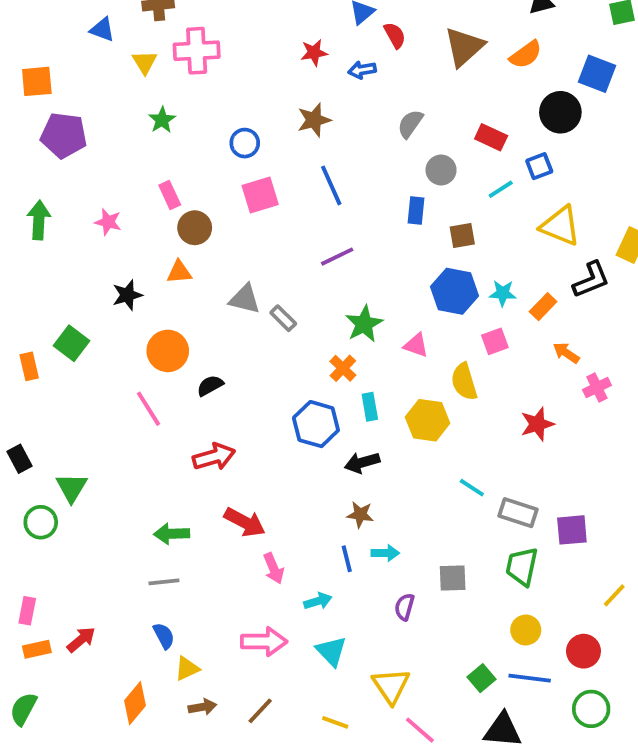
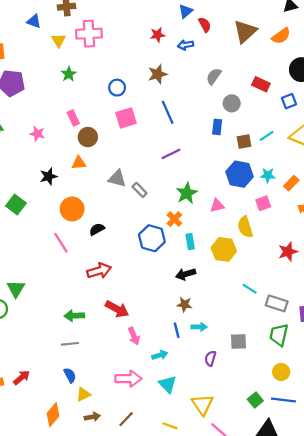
cyan line: (501, 189) -> (267, 136), moved
pink triangle: (416, 345) -> (217, 206), turned -32
blue hexagon: (316, 424) -> (152, 238), moved

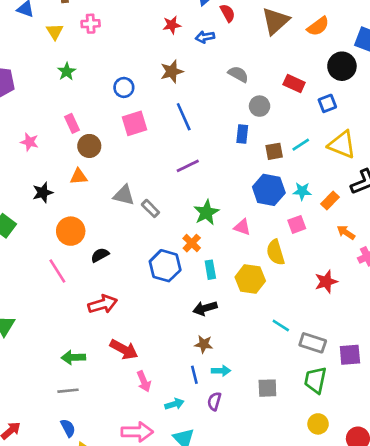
pink cross: (89, 34) -> (91, 24), size x0.6
gray semicircle: (214, 76) -> (238, 74), turned 84
pink triangle: (217, 206) -> (242, 227), turned 32
purple semicircle: (210, 358) -> (214, 401), moved

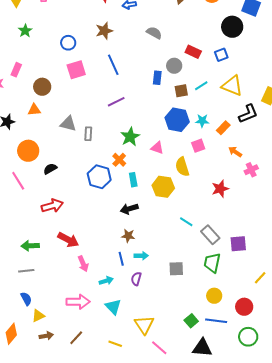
red rectangle: (294, 83) -> (193, 52), moved
gray circle: (260, 106) -> (174, 66), moved
pink rectangle: (72, 123) -> (16, 70), moved, turned 48
gray rectangle: (150, 208) -> (88, 134), turned 48
gray rectangle: (313, 343) -> (210, 235), turned 30

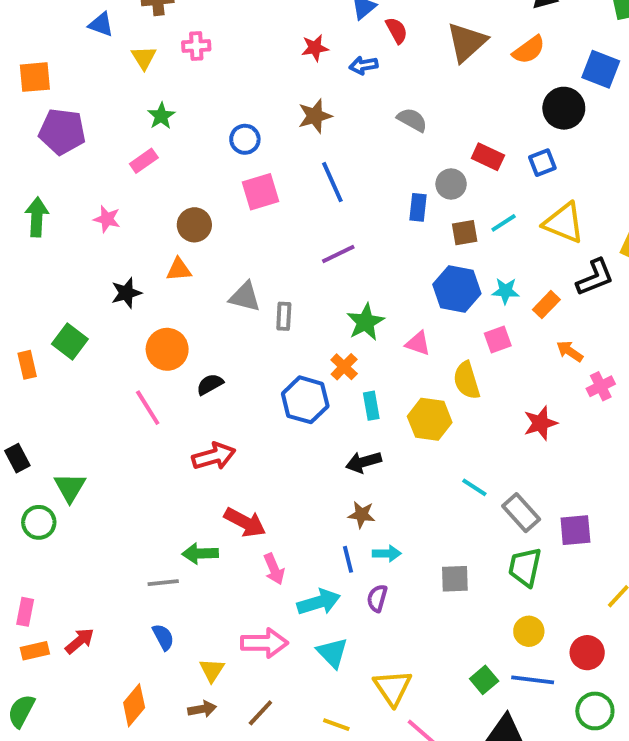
pink rectangle: (16, 70) -> (144, 161), moved, turned 32
green arrow: (30, 246) -> (200, 553), moved
cyan arrow: (106, 281) -> (319, 602), size x1.5
yellow triangle: (38, 316) -> (212, 670), moved, turned -32

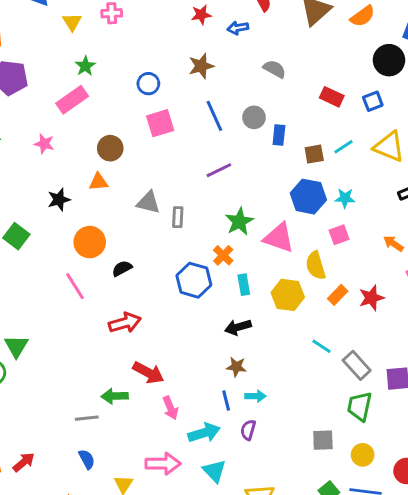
pink rectangle: (144, 161) -> (72, 100), size x1.5
gray circle: (451, 184) -> (254, 117), moved
orange rectangle: (546, 305) -> (338, 295), moved
pink triangle: (418, 343) -> (279, 238), size x1.6
gray square: (455, 579) -> (323, 440), moved

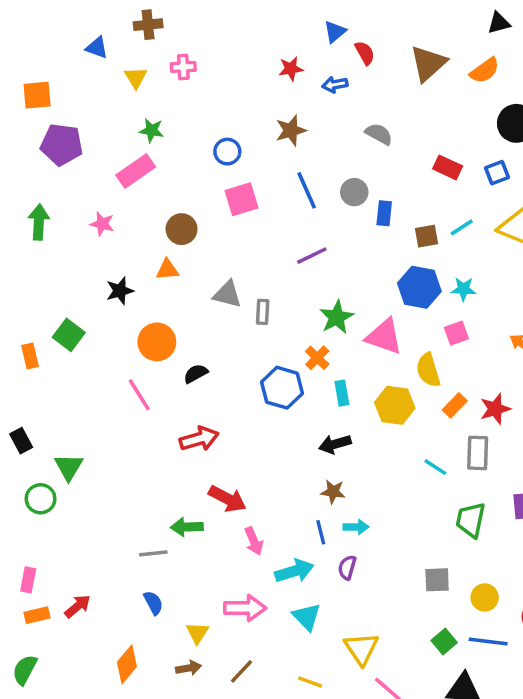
green star: (85, 66) -> (152, 130), turned -30
gray rectangle: (357, 365) -> (478, 453), moved, turned 44
green trapezoid: (360, 406) -> (471, 520), moved

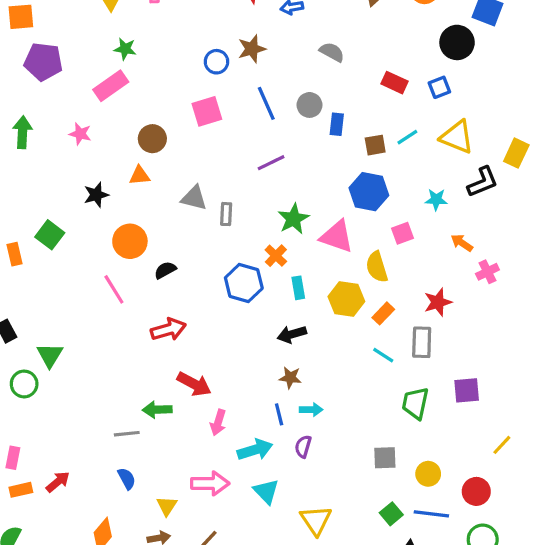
blue circle: (227, 152) -> (217, 62), moved
cyan star: (464, 289) -> (436, 200), moved
orange rectangle: (455, 405) -> (383, 313), moved
pink arrow: (254, 541) -> (218, 422), turned 40

